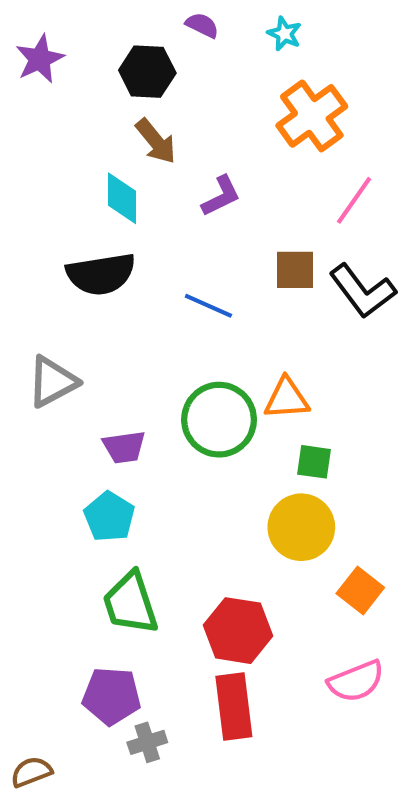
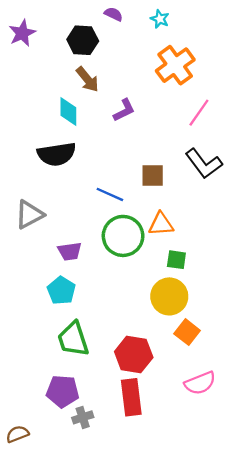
brown square: (295, 270) -> (153, 175), moved
blue line: (208, 306) -> (110, 194), moved
orange square: (360, 591) -> (187, 332), moved

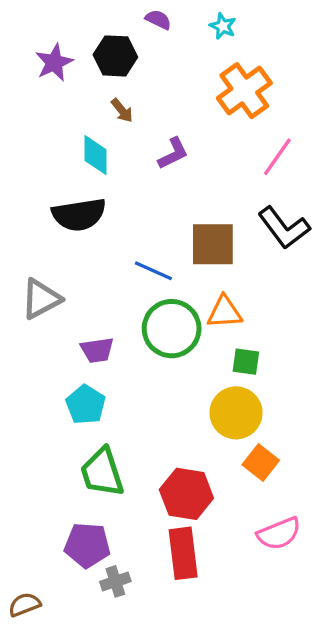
purple star: (22, 33) -> (54, 63), moved
brown arrow: (87, 79) -> (122, 110), size x0.7
brown square: (153, 175) -> (213, 244), size x1.4

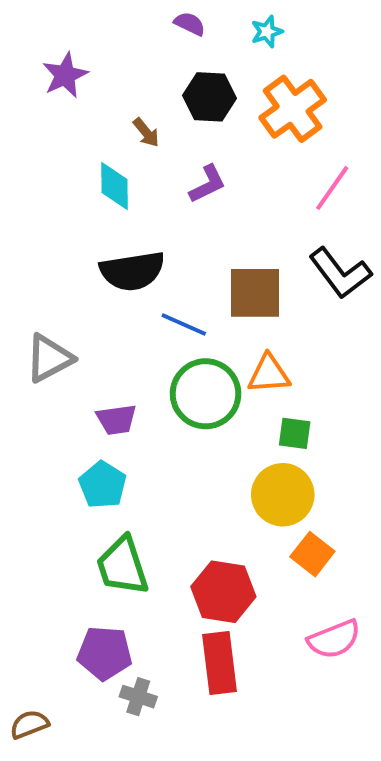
cyan star: (223, 26) -> (267, 32), turned 30
black hexagon: (115, 56) -> (209, 97), moved
black semicircle: (79, 215) -> (132, 271), moved
gray cross: (115, 581) -> (138, 697), turned 36

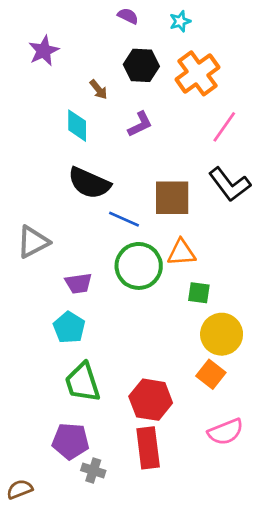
black semicircle: (132, 271) -> (89, 183), turned 33
yellow circle: (283, 495) -> (222, 334), moved

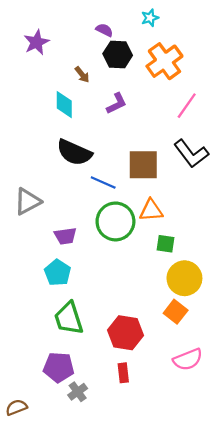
purple semicircle: (128, 16) -> (104, 30), moved
red rectangle: (148, 448) -> (123, 373), size x0.6
gray cross: (93, 471) -> (78, 392), turned 36

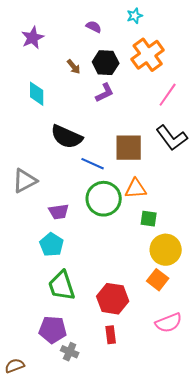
black hexagon: (118, 55) -> (106, 63), moved
cyan diamond: (64, 105) -> (37, 94), moved
gray cross: (78, 392) -> (70, 352), turned -30

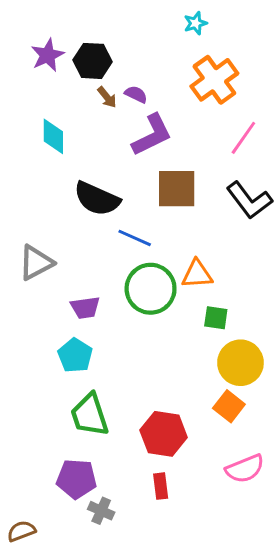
purple semicircle: (94, 27) -> (136, 94), moved
black hexagon: (106, 63) -> (92, 61), moved
purple L-shape: (105, 93) -> (152, 135), size x1.5
brown square: (129, 148) -> (177, 189), moved

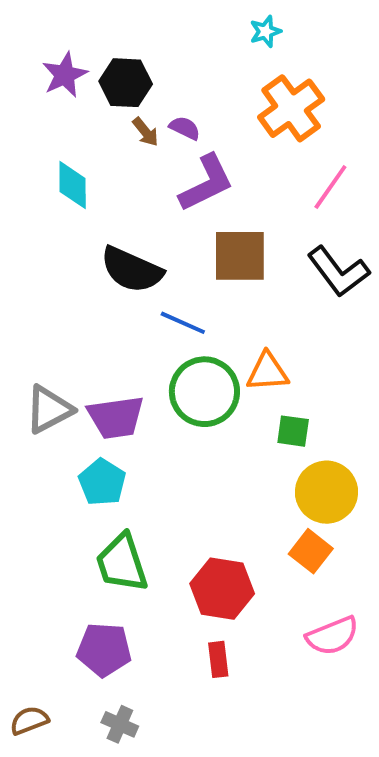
gray triangle: (36, 263) -> (49, 409), moved
purple trapezoid: (85, 308) -> (116, 417), size x1.4
gray cross: (101, 511) -> (120, 724), moved

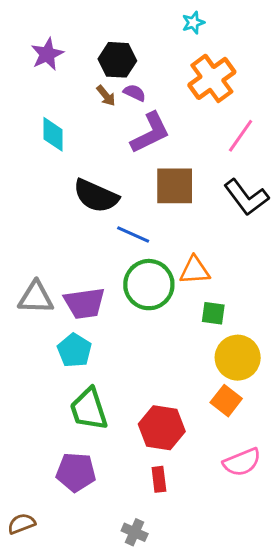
black hexagon: (126, 83) -> (117, 60), moved
gray triangle: (49, 409) -> (36, 297), turned 30
gray cross: (120, 724) -> (135, 532), moved

